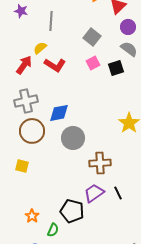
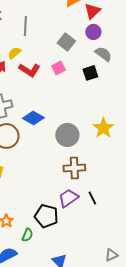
purple circle: (128, 27) -> (93, 32), moved
pink square: (93, 63) -> (58, 68), moved
blue diamond: (59, 113) -> (33, 118), turned 40
gray circle: (73, 138) -> (67, 135), moved

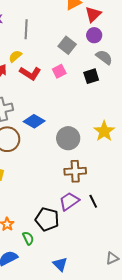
green semicircle: (27, 235) -> (28, 238), turned -48

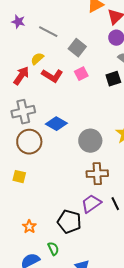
gray line: (26, 29) -> (48, 32), turned -66
gray square: (67, 45) -> (77, 48), moved
green semicircle: (28, 238) -> (53, 249), moved

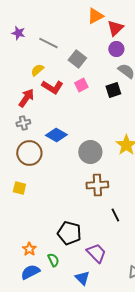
red arrow: (21, 76) -> (26, 98), moved
gray cross: (23, 112) -> (23, 123), size x0.6
purple trapezoid: (91, 204) -> (96, 253), moved, turned 80
orange star: (29, 227) -> (29, 249), moved

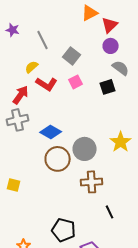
gray line: (48, 43) -> (43, 40), turned 36
gray cross: (23, 123) -> (18, 120), size x1.5
brown circle: (29, 153) -> (58, 159), moved

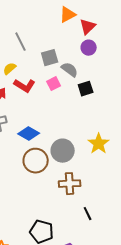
gray square: (72, 56) -> (50, 58), turned 36
gray semicircle: (121, 68) -> (70, 70), moved

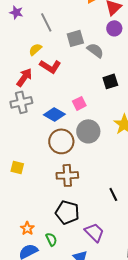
pink square: (54, 84) -> (79, 103), moved
black square: (86, 89) -> (110, 81), moved
brown cross: (70, 184) -> (67, 175), moved

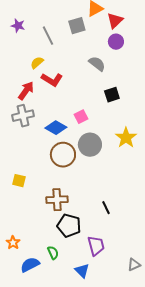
gray square: (75, 38) -> (77, 26), moved
brown cross: (67, 175) -> (57, 200), moved
black line: (113, 194) -> (106, 208), moved
orange star: (27, 228) -> (13, 243), moved
purple trapezoid: (94, 232) -> (96, 246), turned 30

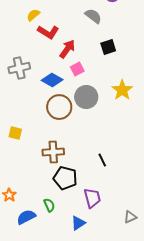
red arrow: (26, 91) -> (67, 49), moved
blue triangle: (82, 271) -> (78, 223), turned 42

